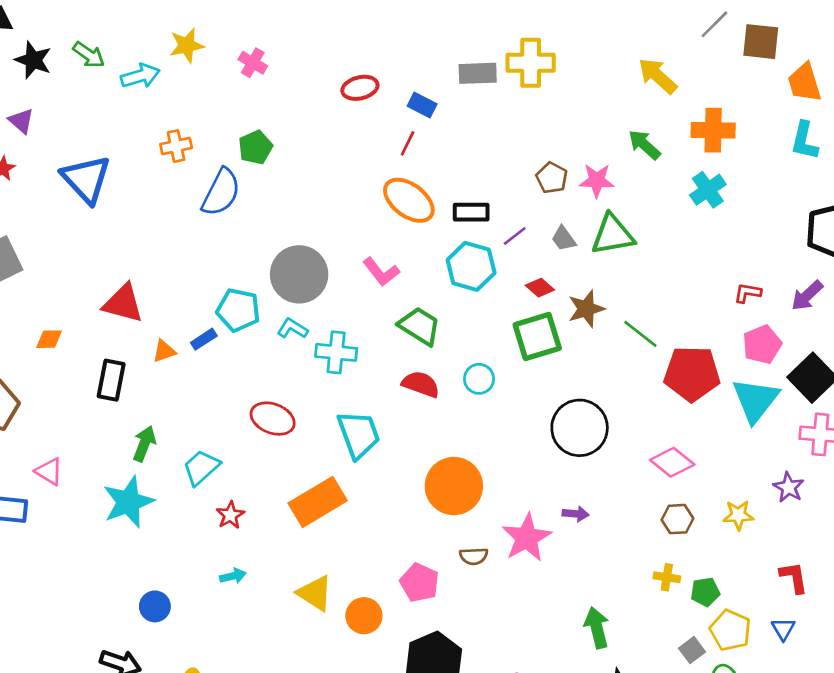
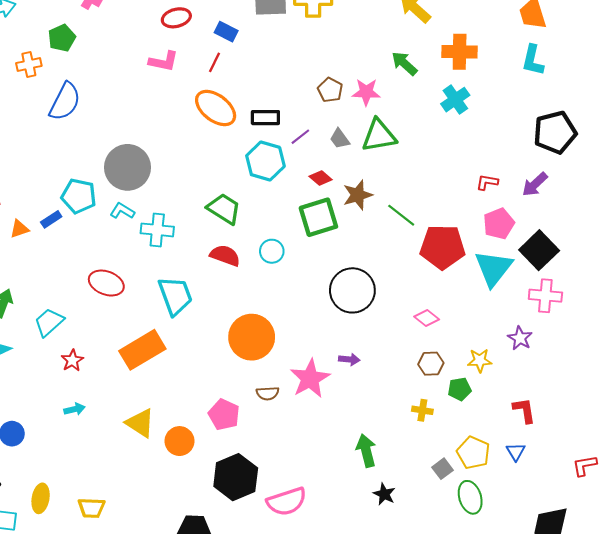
green pentagon: (255, 147) -> (62, 38), moved
pink L-shape: (381, 272) -> (164, 61), moved, turned -40
pink diamond: (672, 462) -> (427, 318), size x0.7
green pentagon: (705, 592) -> (460, 389), moved

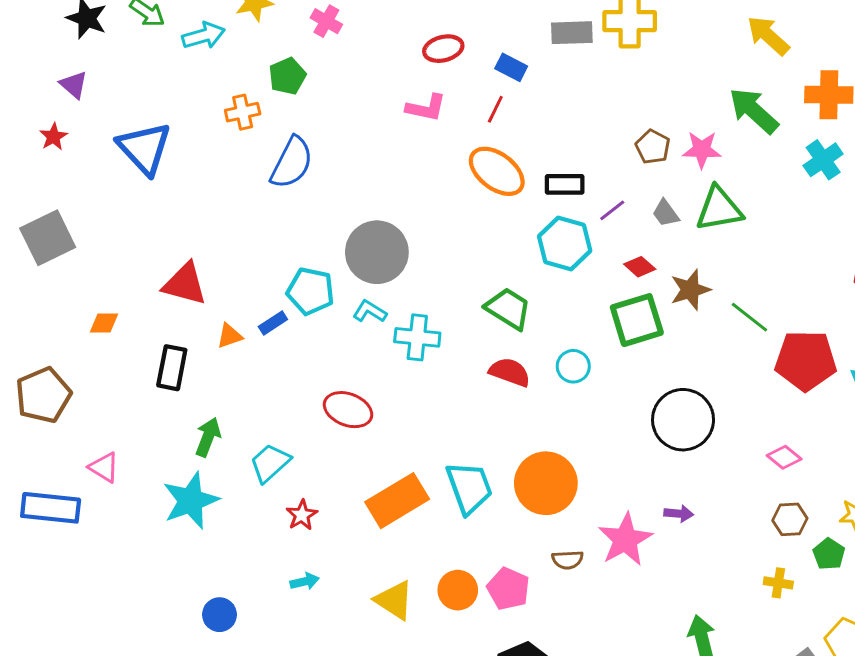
green arrow: (404, 63) -> (754, 111), size x1.4
cyan trapezoid: (175, 296) -> (469, 488), moved
green pentagon: (460, 389) -> (829, 554), turned -30
orange circle: (179, 441) -> (458, 590), moved

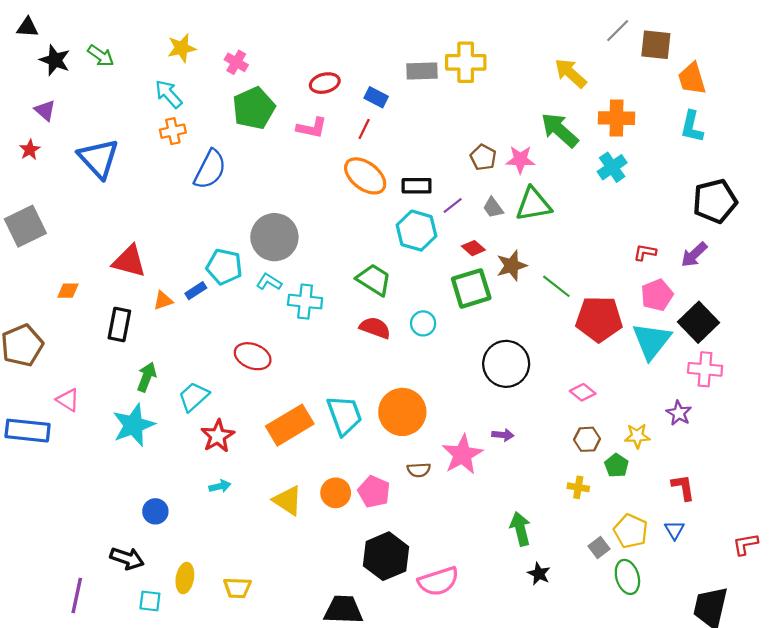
cyan arrow: (204, 36) -> (168, 94), moved, turned -116
green pentagon: (287, 76) -> (254, 108), moved, size x1.5
red star: (302, 515) -> (218, 436), size x1.4

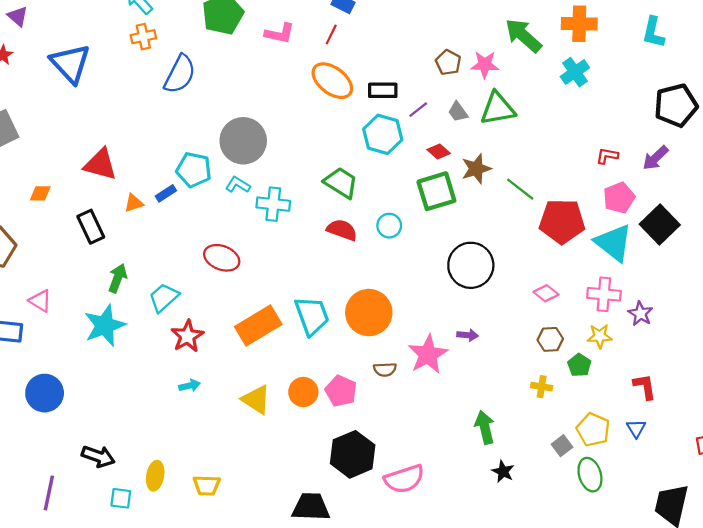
black rectangle: (119, 325) -> (91, 227), turned -36
cyan triangle: (651, 341) -> (614, 243), turned -30
pink cross: (705, 369) -> (604, 294), moved
blue circle: (155, 511) -> (45, 393), moved, size x1.5

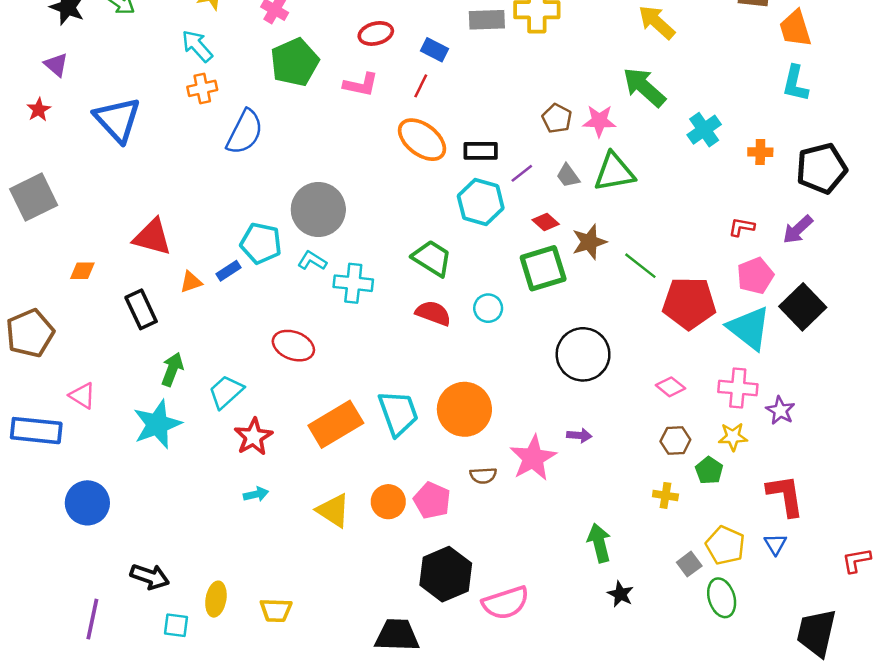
orange cross: (579, 24) -> (760, 152), moved, size x0.6
red L-shape: (645, 387) -> (785, 495), size x1.4

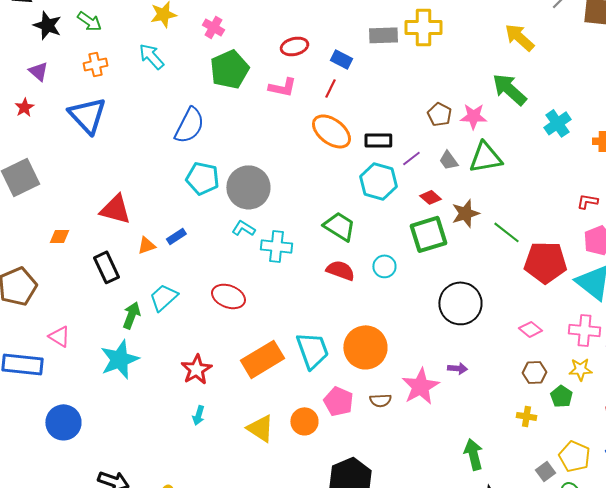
orange cross: (202, 88) -> (95, 64), moved
cyan pentagon: (261, 243) -> (202, 178), moved
cyan trapezoid: (226, 392) -> (163, 297), moved
cyan arrow: (256, 494) -> (198, 415), turned 120
pink pentagon: (432, 500) -> (338, 401), moved

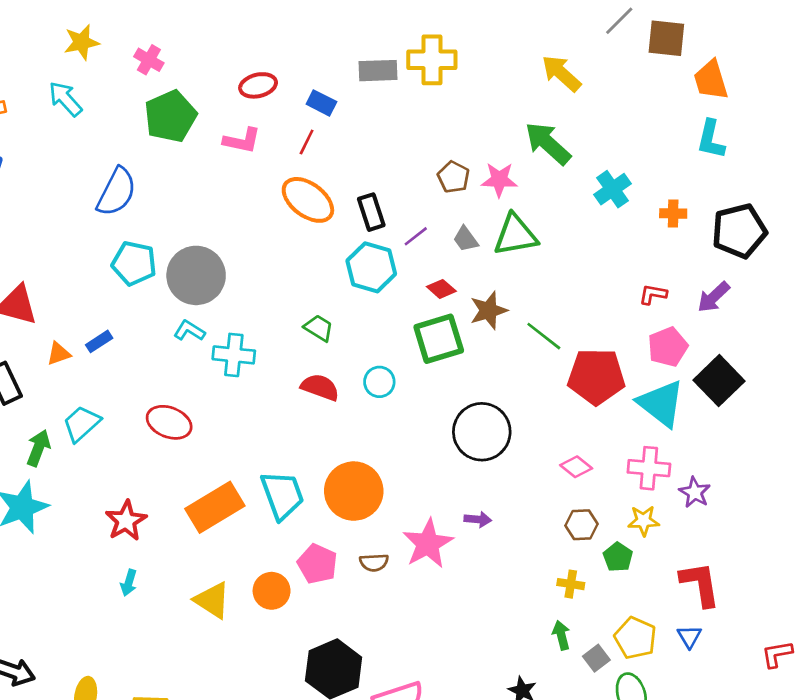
black rectangle: (378, 140) -> (371, 212), turned 72
green trapezoid: (339, 226) -> (319, 328), size x0.7
green arrow: (473, 454) -> (561, 635), moved, size x0.7

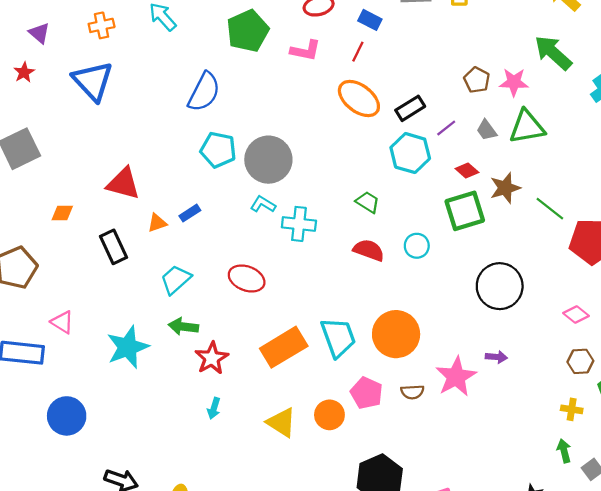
black rectangle: (371, 212) -> (410, 108), turned 76
green arrow: (38, 448) -> (183, 326), moved, turned -104

